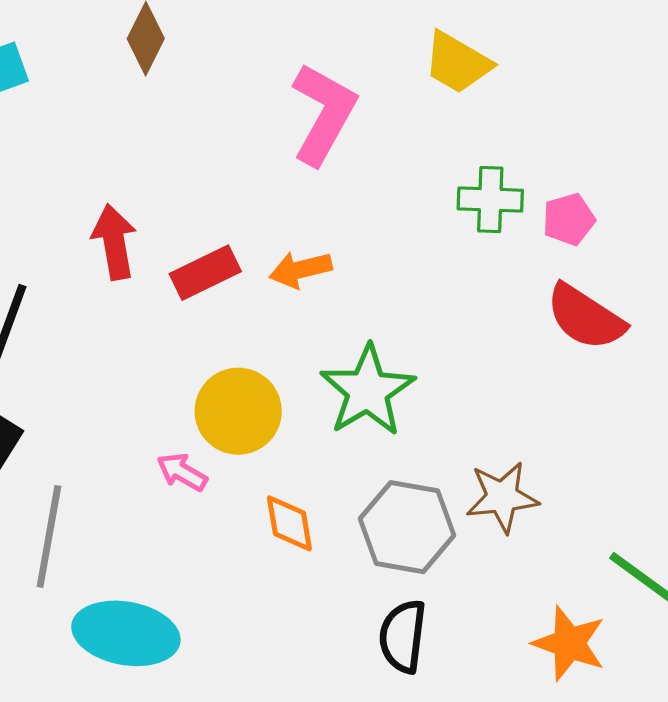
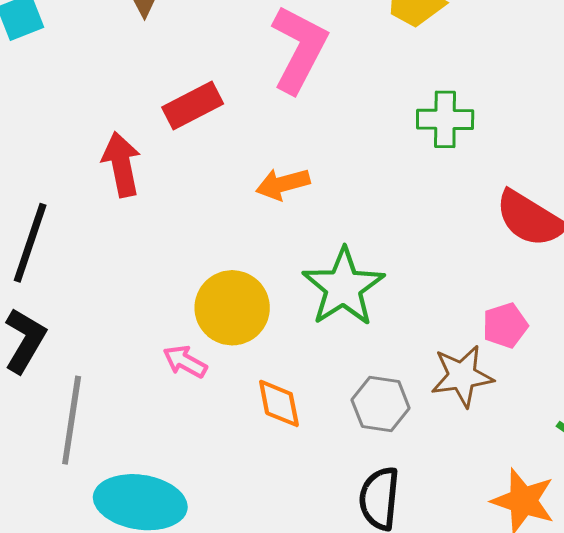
pink pentagon: (569, 219) -> (505, 325), moved
red rectangle: (205, 273) -> (193, 105), moved
gray hexagon: (407, 527) -> (381, 404), size x0.7

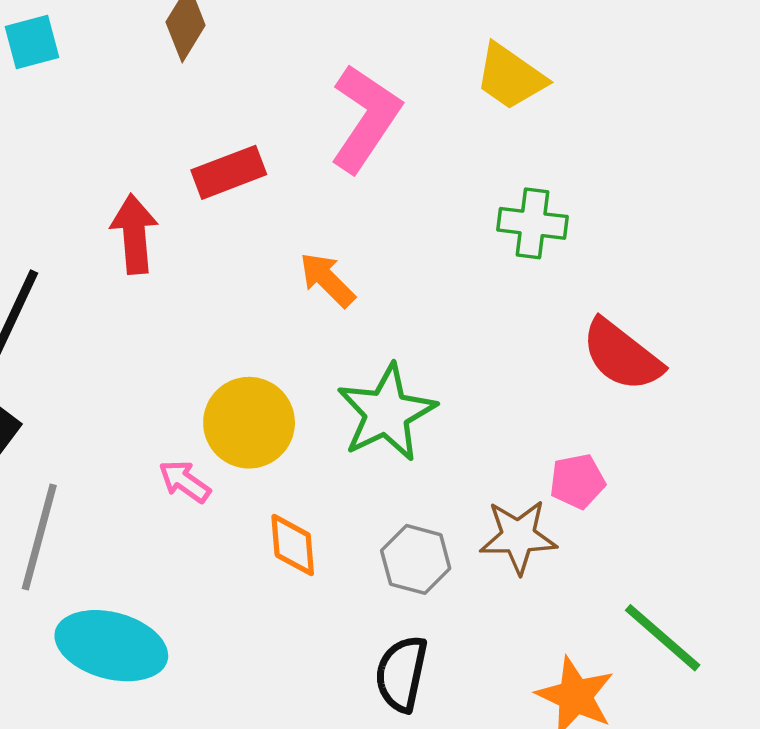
orange arrow: (283, 184) -> (327, 280), turned 54

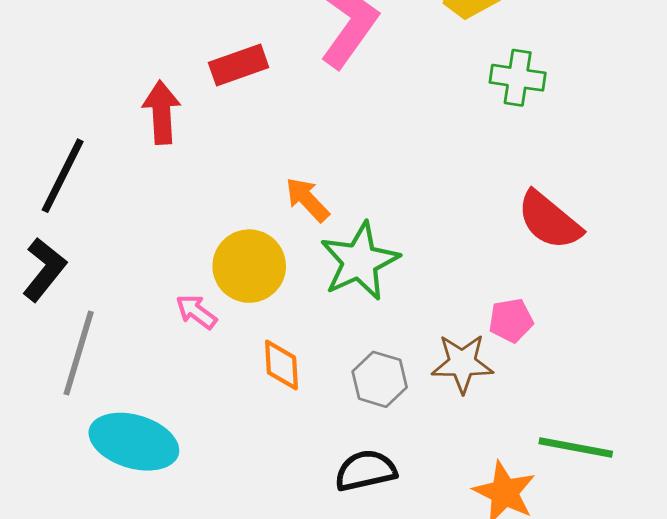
green cross: (532, 223) -> (518, 78), moved
orange arrow: (327, 280) -> (307, 200), moved
green line: (663, 638) -> (576, 448), turned -32
black semicircle: (401, 674) -> (366, 471), turned 64

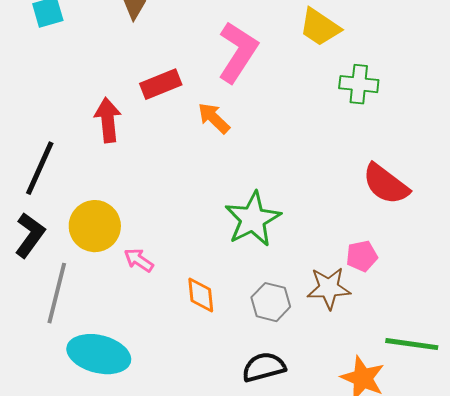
orange arrow: (307, 200) -> (214, 118), moved
yellow circle: (249, 266) -> (95, 226), moved

